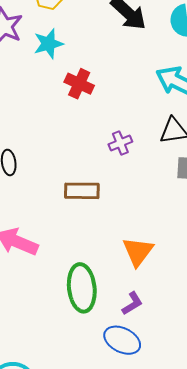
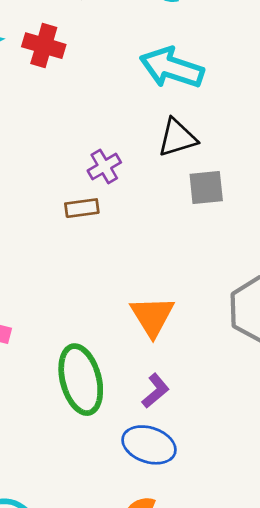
red cross: (79, 84) -> (44, 46), moved
brown rectangle: (82, 191) -> (82, 208), moved, size x0.7

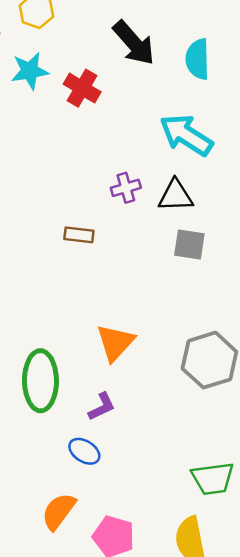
purple cross: (104, 167) -> (126, 188), moved
blue ellipse: (149, 445) -> (84, 451), size x0.7

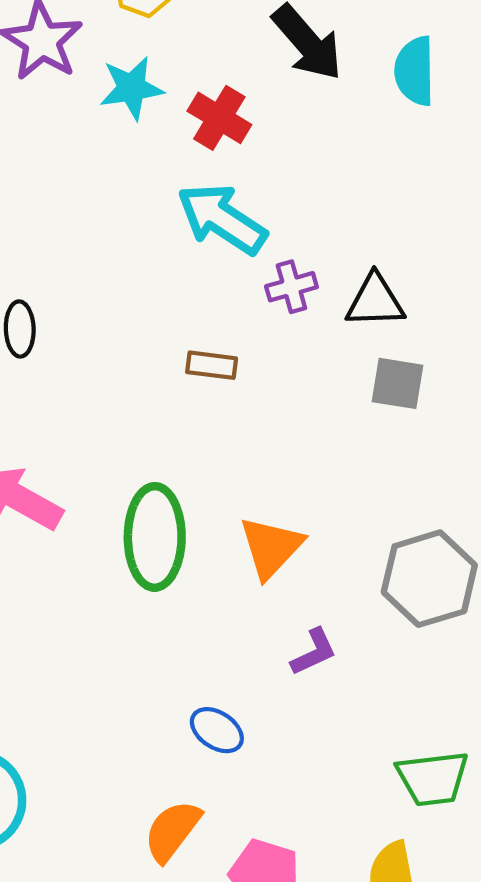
cyan arrow: (186, 135) -> (222, 219), moved
green ellipse: (40, 381) -> (155, 537), moved
purple L-shape: (102, 407) -> (314, 652), moved

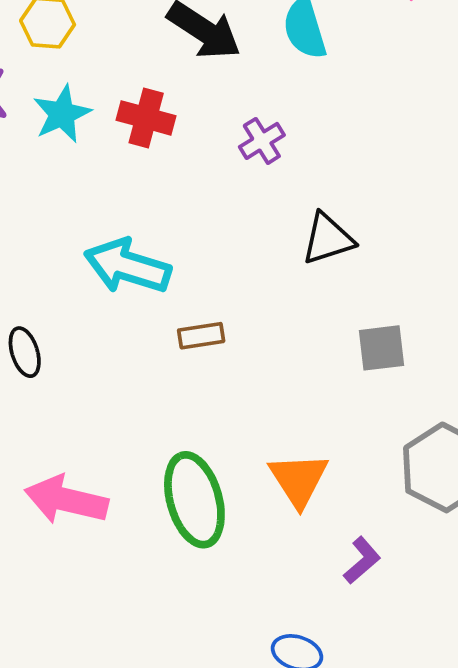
cyan arrow: (222, 219) -> (128, 266), moved
purple cross: (291, 287) -> (262, 141), moved
gray square: (397, 383) -> (381, 348), moved

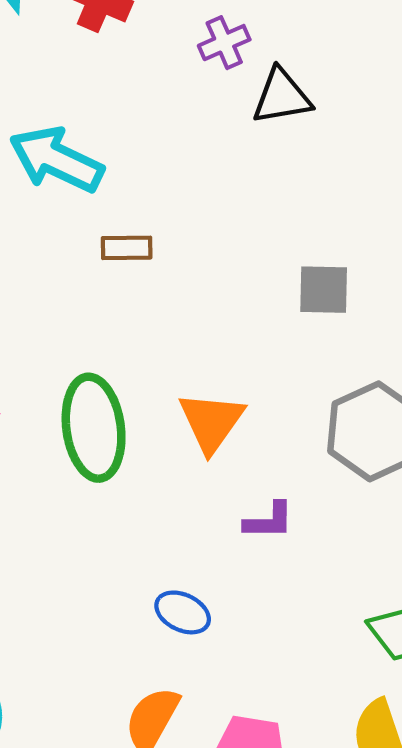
black triangle: (328, 239) -> (282, 96), moved
purple L-shape: (362, 560) -> (269, 521), turned 33

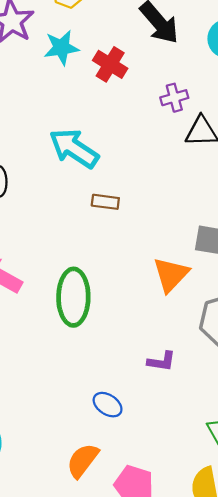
orange triangle: (211, 422) -> (171, 275), moved

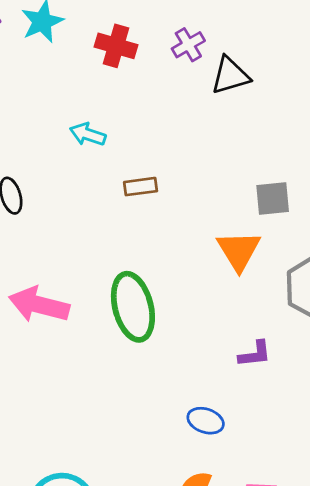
red cross: (110, 64) -> (116, 46), moved
cyan arrow: (74, 148) -> (88, 134), size x0.6

